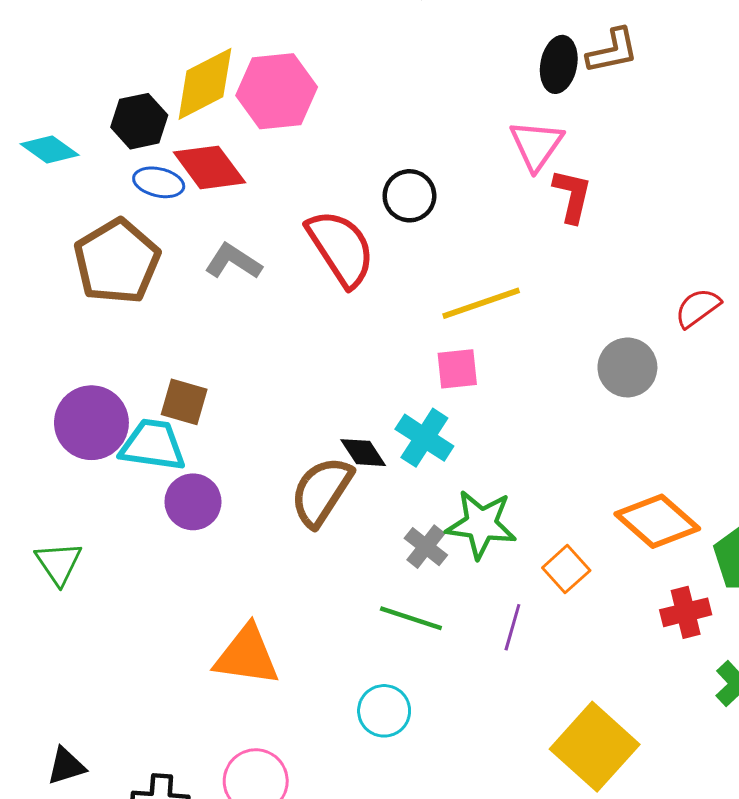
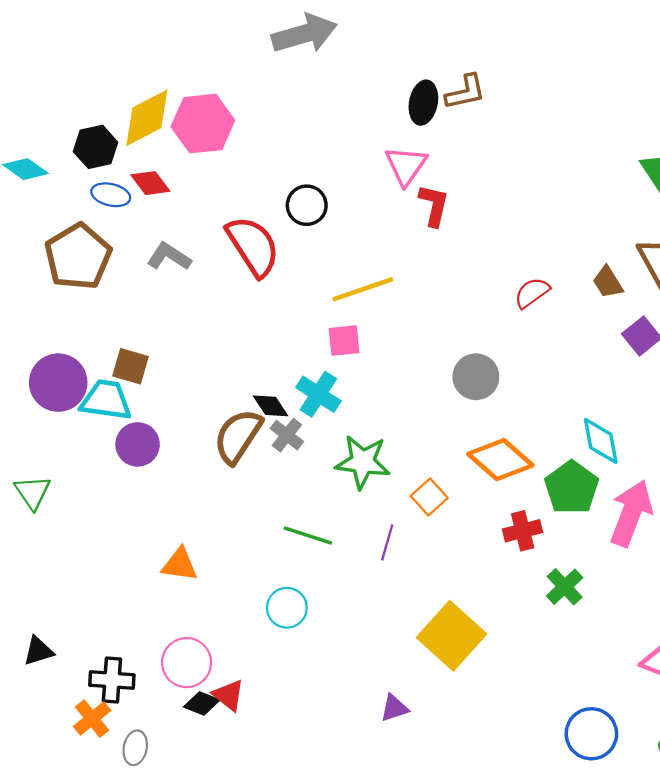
red diamond: (209, 167) -> (150, 183), size x0.7
gray circle: (627, 367) -> (476, 377), moved
gray cross: (426, 547) -> (287, 435), moved
orange triangle: (247, 656) -> (180, 565), size x0.7

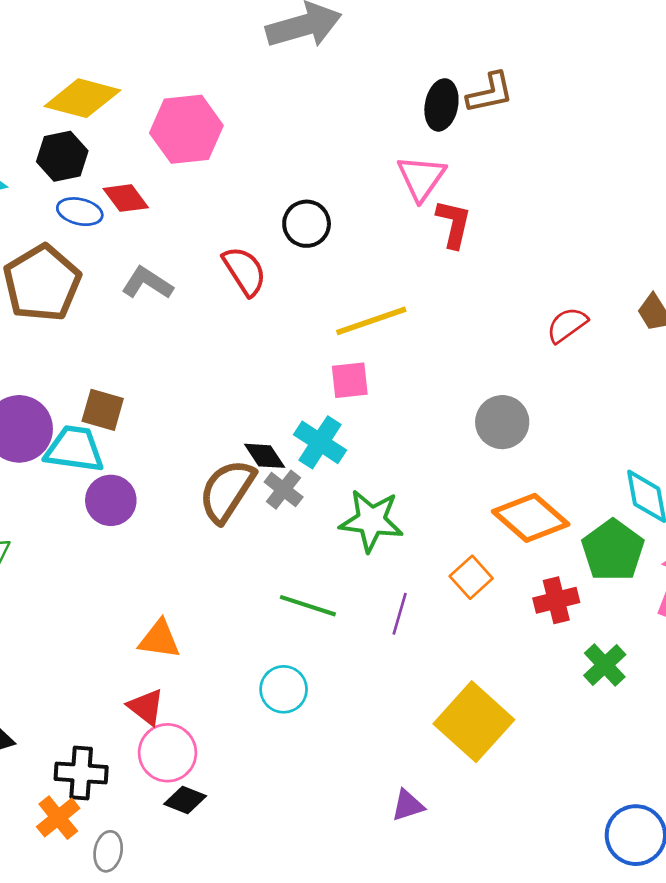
yellow diamond: (147, 118) -> (82, 98), moved, turned 42
red semicircle: (253, 246) -> (244, 271), size x0.7
orange square: (429, 497) -> (471, 577), moved
red triangle: (229, 695) -> (146, 707), moved

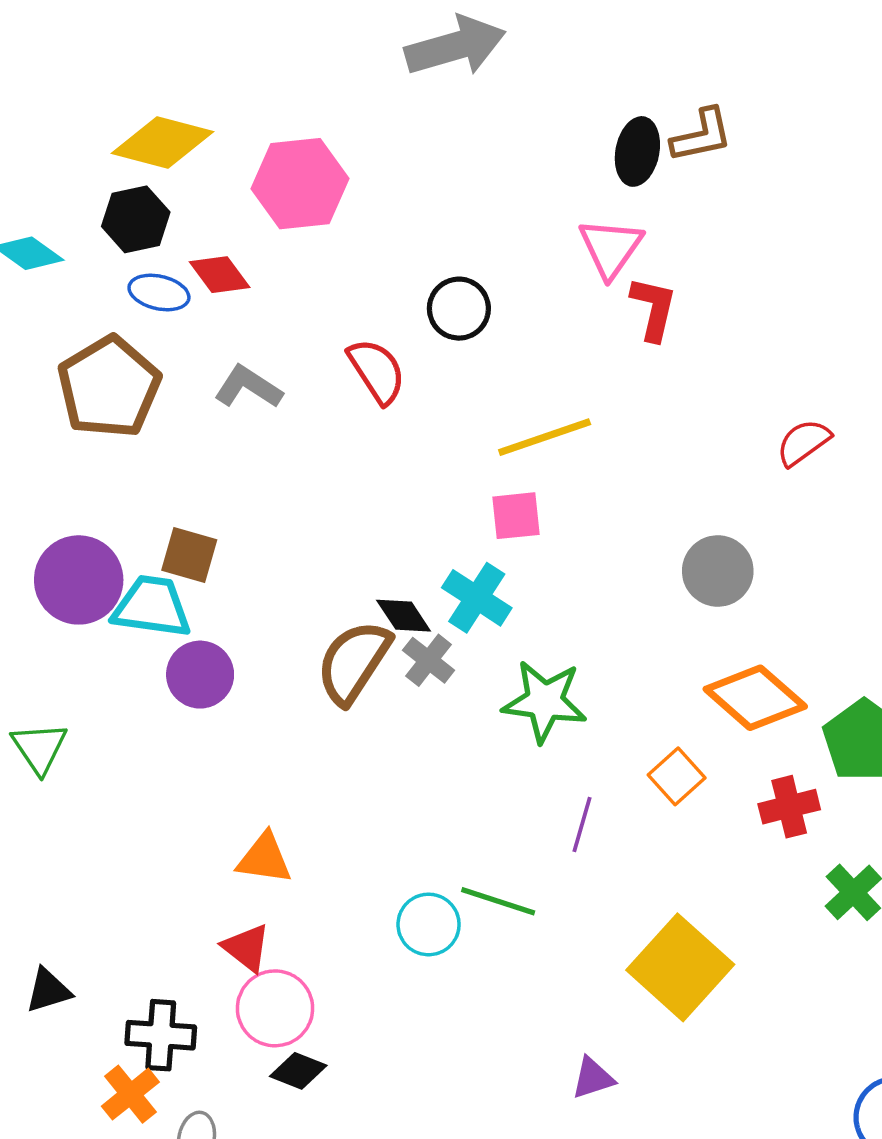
green line: (308, 606) -> (498, 901), moved

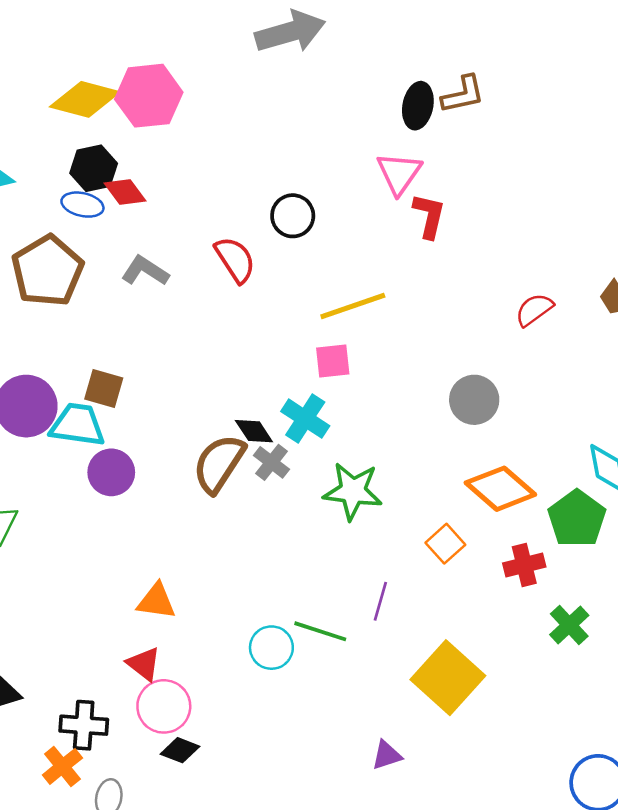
pink hexagon: (300, 184) -> (149, 96), moved
black hexagon: (136, 219) -> (94, 168), moved
purple line: (582, 824) -> (380, 601), moved

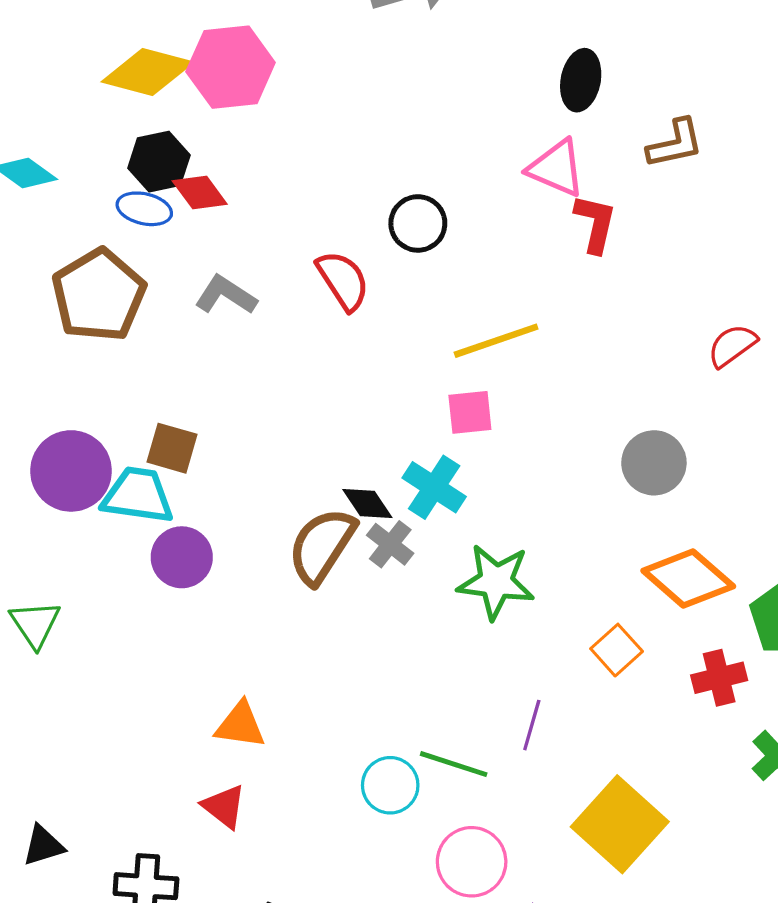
brown L-shape: (463, 94) -> (675, 144), moved
pink triangle: (399, 173) -> (556, 168), turned -42
pink circle: (164, 706) -> (472, 862), moved

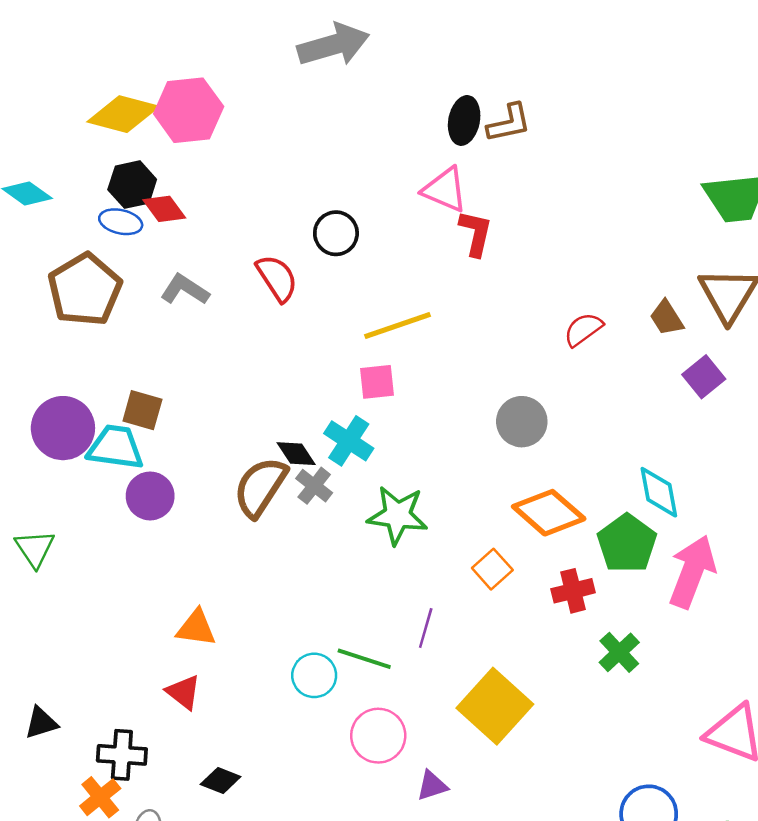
brown L-shape: (675, 144) -> (509, 123), moved

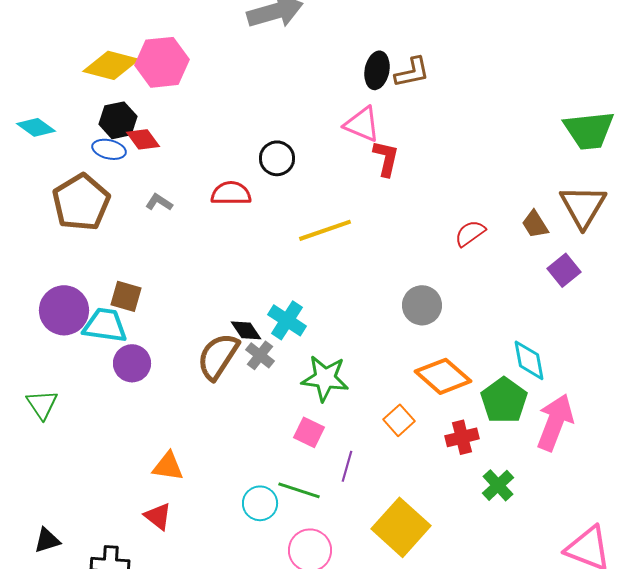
red semicircle: (277, 278) -> (231, 193), turned -57
gray L-shape: (185, 290) -> (159, 202), size x0.7
pink square: (377, 382) -> (309, 432), moved, turned 32

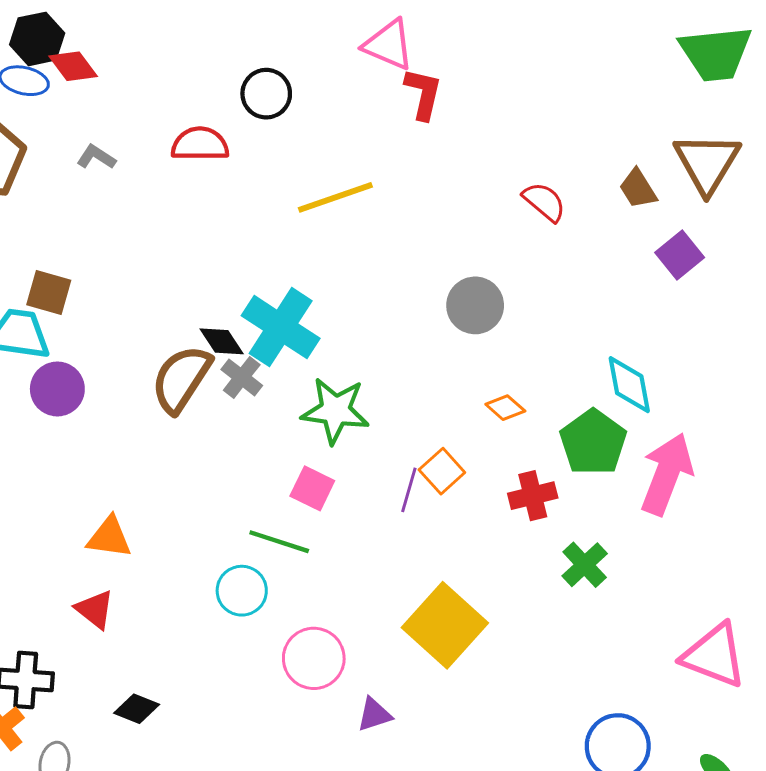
red semicircle: (470, 233) -> (544, 202), turned 76
cyan cross: (287, 320) -> (281, 327), size x1.4
orange diamond: (443, 376) -> (505, 408), size x0.5
purple line: (347, 466) -> (409, 490), moved
green line: (299, 490) -> (279, 542), moved

